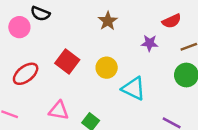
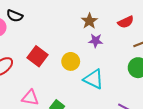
brown star: (108, 21) -> (89, 21), moved
purple star: (150, 43) -> (96, 41), moved

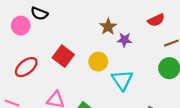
brown star: (89, 21) -> (108, 27), moved
cyan triangle: (94, 79) -> (122, 80), turned 30

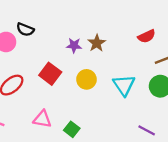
purple star: (124, 40) -> (74, 45), moved
cyan triangle: (122, 80) -> (124, 85), moved

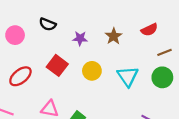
black semicircle: (25, 29) -> (48, 24), moved
brown star: (97, 43) -> (114, 36), moved

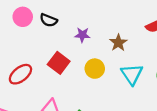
pink circle: (15, 35) -> (23, 17), moved
brown star: (114, 36) -> (118, 43), moved

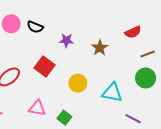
yellow circle: (95, 69) -> (78, 83), moved
cyan triangle: (132, 74) -> (112, 93), moved, turned -45

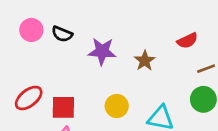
purple star: (66, 40) -> (102, 51), size x1.5
red square: (45, 67) -> (63, 107), moved, turned -36

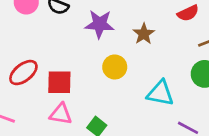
yellow circle: (117, 106) -> (115, 67), moved

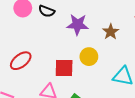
red square: (59, 82) -> (64, 68), moved

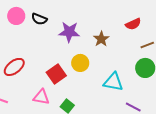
red square: (64, 68) -> (56, 74), turned -36

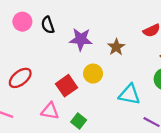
black semicircle: (39, 19) -> (48, 25), turned 49

